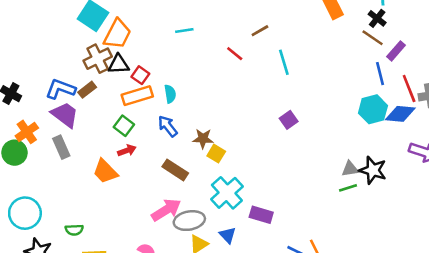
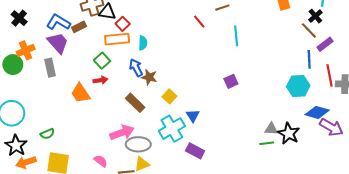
blue diamond: (400, 114) -> (317, 112), moved
brown star: (203, 139) -> (149, 77), moved
green semicircle: (74, 230) -> (47, 134), turned -32
blue triangle: (228, 235) -> (193, 116), moved

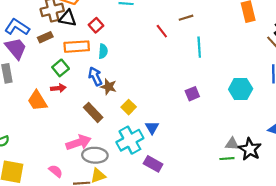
red square: (123, 24) -> (96, 25), moved
brown rectangle: (79, 27) -> (45, 37), moved
cyan hexagon: (298, 86) -> (241, 89), moved

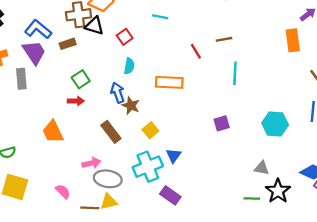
orange rectangle: (77, 47) -> (169, 82), moved
orange trapezoid: (37, 101) -> (53, 132), moved
pink arrow: (79, 143) -> (91, 163), size x0.7
gray triangle: (232, 144) -> (262, 168), moved

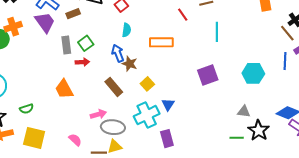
gray rectangle: (21, 79) -> (66, 45), moved
purple square: (222, 123) -> (208, 75), size x1.5
purple rectangle: (170, 195) -> (167, 139), turned 42

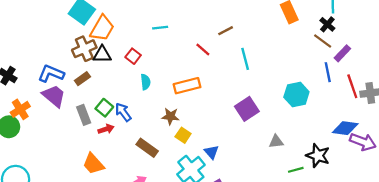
blue arrow: (118, 53) -> (123, 112), moved
brown star: (130, 64) -> (170, 116), moved
gray triangle: (244, 112) -> (276, 142), moved

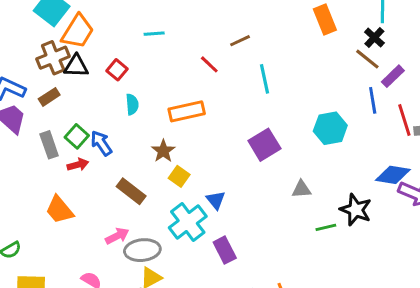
brown star: (170, 116) -> (163, 151), turned 30

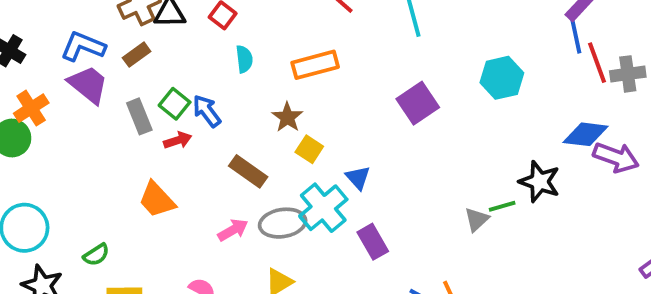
blue line: (373, 100) -> (576, 36), moved
gray triangle: (301, 189) -> (477, 219), moved, turned -36
gray ellipse: (142, 250) -> (283, 223), moved

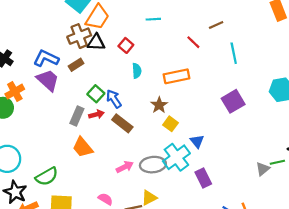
gray rectangle: (139, 116) -> (77, 116), moved, turned 42
brown rectangle: (248, 171) -> (122, 123), moved
green semicircle: (96, 255) -> (47, 176), size x1.5

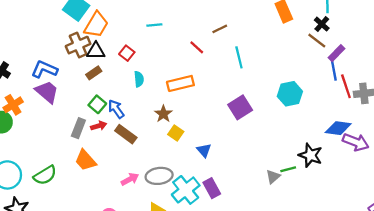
brown rectangle: (76, 65) -> (94, 73), moved
cyan cross: (176, 157) -> (186, 190), moved
green semicircle: (47, 176) -> (45, 175), moved

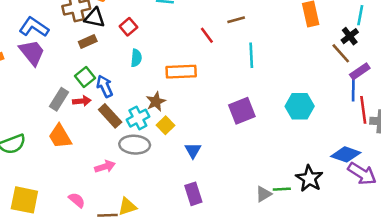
gray ellipse: (159, 176) -> (135, 145), moved
cyan cross: (186, 190) -> (138, 118), moved, size x0.7

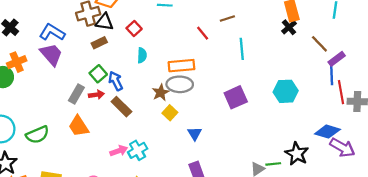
black cross: (350, 36) -> (289, 27), moved
cyan cross: (138, 118) -> (138, 150), moved
gray ellipse: (135, 145) -> (180, 84), moved

